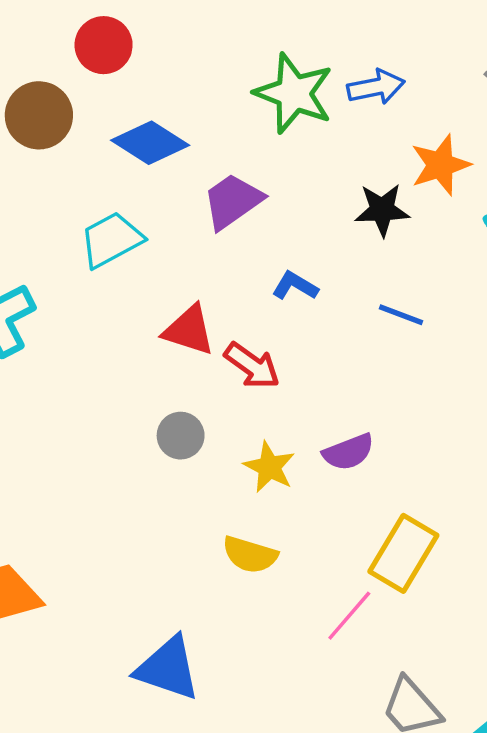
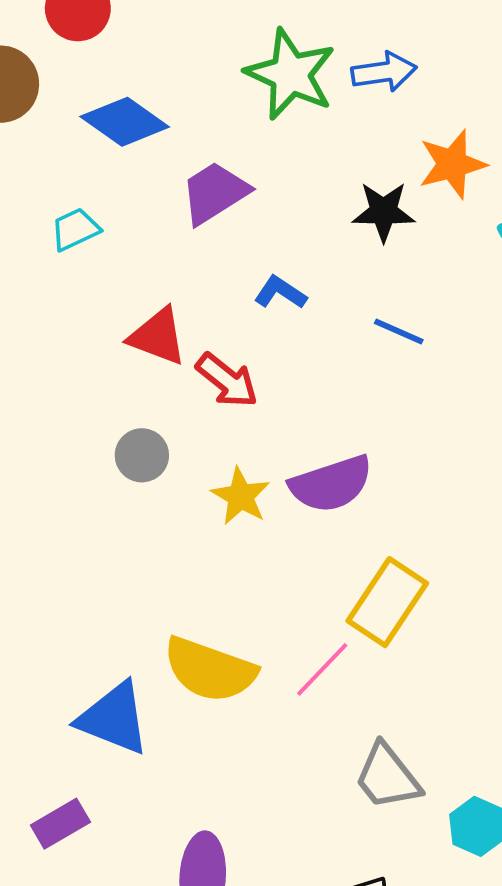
cyan trapezoid: (111, 240) -> (75, 229), size x0.7
purple semicircle: (348, 452) -> (331, 484), size x1.4
yellow semicircle: (250, 555) -> (210, 670), moved, size x1.5

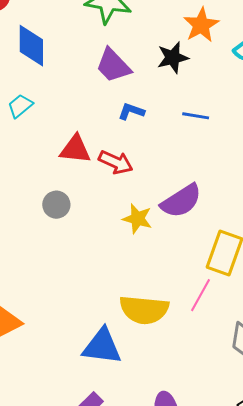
blue diamond: (125, 122) -> (31, 46), turned 69
purple trapezoid: (215, 193) -> (113, 66), moved, turned -87
gray circle: (142, 455) -> (56, 205), moved

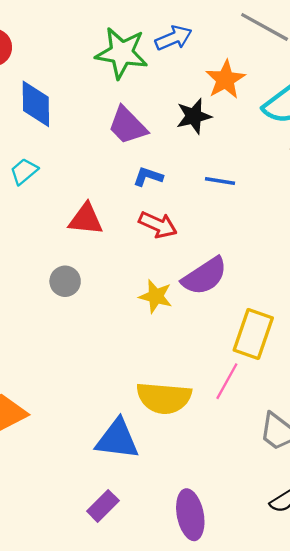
red arrow: (116, 162) -> (158, 225), moved

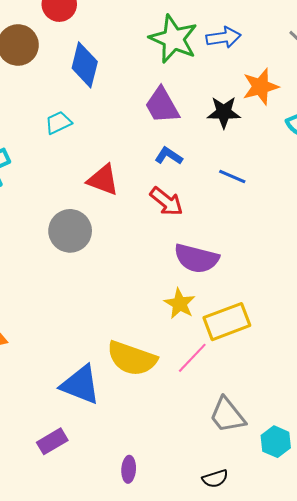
purple semicircle: (204, 276) -> (196, 258), turned 33
gray circle: (65, 281) -> (70, 231), size x1.5
yellow star: (156, 296) -> (180, 304), moved
yellow rectangle: (253, 334) -> (227, 322), turned 36
purple ellipse: (190, 515) -> (129, 469), size x0.6

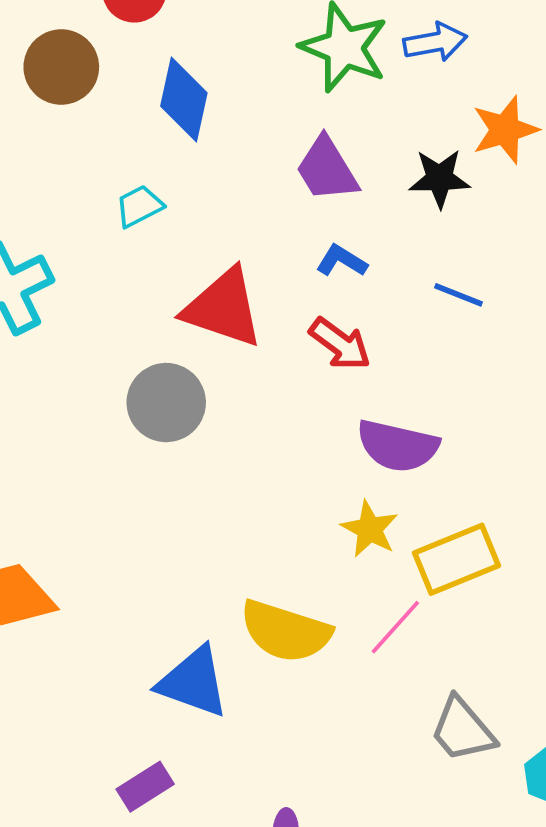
red triangle: (103, 180) -> (223, 308), size x1.4

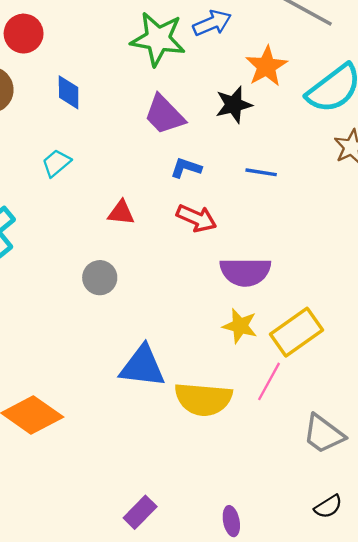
blue diamond: (184, 99) -> (69, 92), size x0.7
red triangle: (223, 308) -> (121, 213), size x0.5
gray circle: (166, 403) -> (100, 278), size x0.7
blue triangle: (193, 682) -> (142, 366), moved

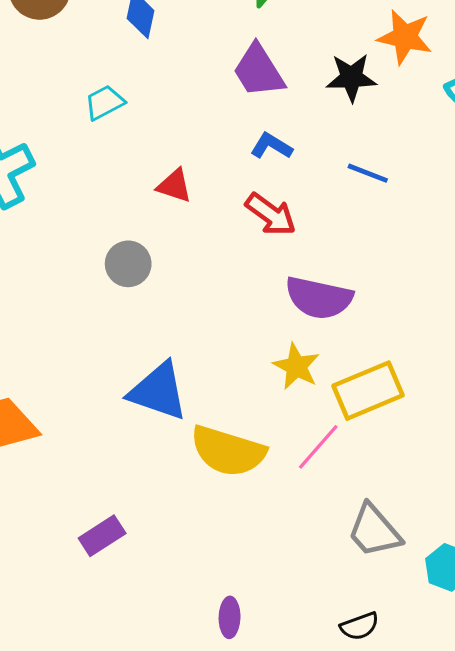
orange star: (266, 66) -> (405, 37), turned 30
purple rectangle: (140, 512) -> (102, 536), moved

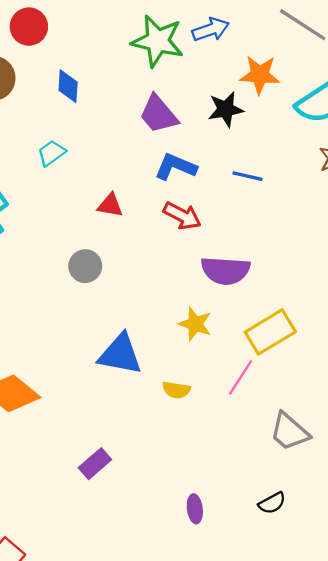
blue L-shape: (271, 146) -> (176, 167), size x1.4
yellow star: (296, 366) -> (195, 324), moved
yellow semicircle: (228, 451) -> (176, 390), size x0.5
black semicircle: (359, 626) -> (272, 503), moved

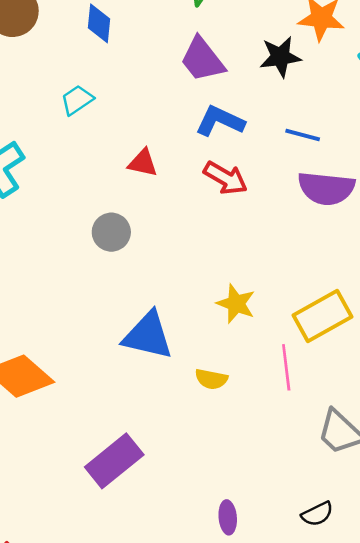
purple semicircle: (225, 271) -> (326, 188), moved
pink line: (241, 377) -> (286, 367), turned -42
purple rectangle: (95, 464) -> (114, 461), size x1.5

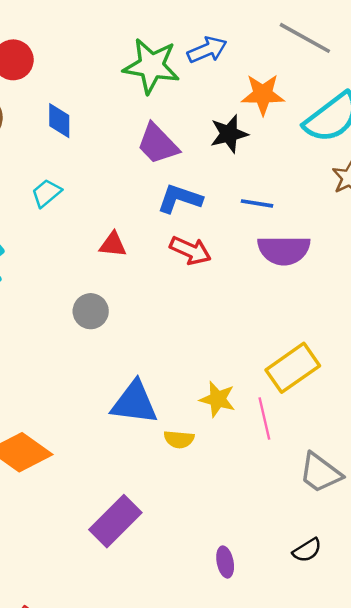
yellow star: (236, 304) -> (218, 399), moved
yellow semicircle: (211, 379) -> (179, 439), moved

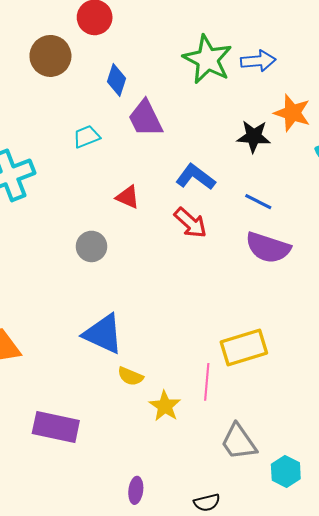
purple trapezoid: (158, 144) -> (145, 118), moved
yellow star: (218, 399) -> (165, 406), moved
purple rectangle: (115, 521) -> (56, 427), turned 39

